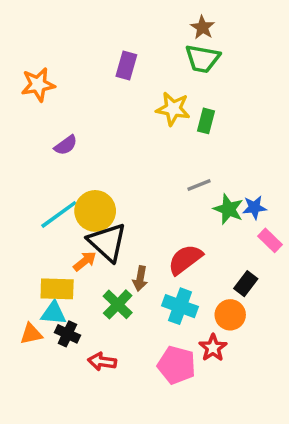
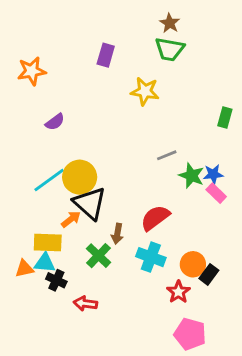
green rectangle: (206, 121) -> (225, 118), moved
pink rectangle: (270, 240) -> (216, 193), moved
black rectangle: (246, 284) -> (209, 274), moved
orange triangle: (31, 334) -> (24, 269), moved
pink pentagon: (177, 365) -> (190, 334), moved

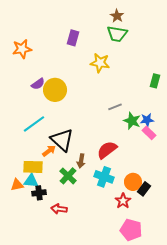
yellow circle: (80, 177) -> (55, 90), moved
black cross: (56, 280) -> (39, 193), turned -32

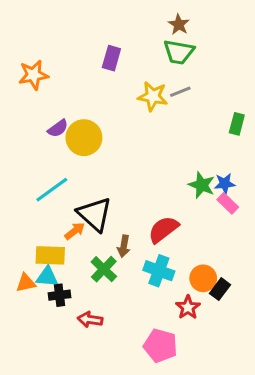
gray line: (115, 107) -> (180, 92), moved
pink pentagon: (131, 230) -> (160, 346), moved

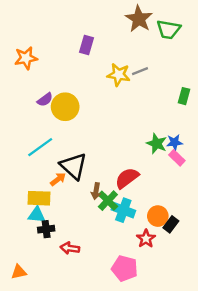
brown star: (179, 24) -> (139, 19), size x1.6
green trapezoid: (179, 52) -> (169, 30), moved
green cross: (104, 269) -> (108, 201), moved
orange triangle: (26, 283) -> (19, 272), moved

